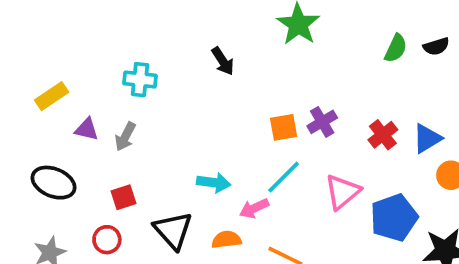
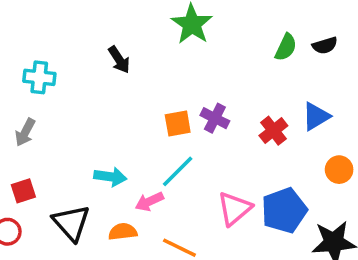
purple cross: (322, 122) -> (215, 118), turned -32
blue triangle: (427, 138) -> (316, 116), moved
pink triangle: (342, 192) -> (234, 209), moved

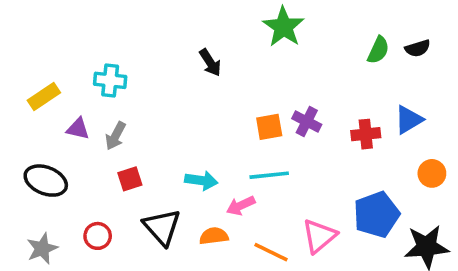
cyan cross: (39, 77) -> (110, 80), moved
red cross: (273, 131) -> (366, 134), turned 32
cyan line: (178, 171) -> (269, 175), turned 39
red square: (23, 191) -> (130, 179), moved
pink triangle: (234, 209) -> (319, 236), moved

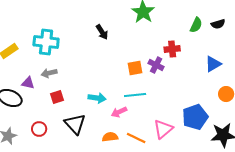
cyan cross: (110, 80) -> (46, 42), size x1.4
purple triangle: (78, 129) -> (28, 83), moved
red cross: (366, 134) -> (172, 49), moved
gray arrow: (115, 136) -> (49, 73), turned 49
orange semicircle: (214, 236) -> (110, 137), moved

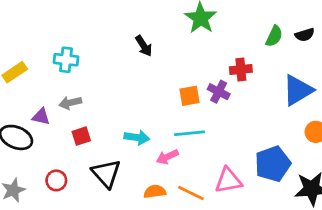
cyan cross: (46, 42) -> (66, 60), size x0.7
blue triangle: (213, 64) -> (298, 90), size x1.4
pink triangle: (163, 129) -> (228, 180), turned 30

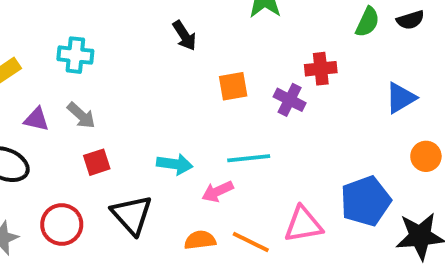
blue triangle: (298, 90) -> (401, 98), size x0.7
orange square: (190, 96) -> (233, 86), moved
gray arrow: (70, 103) -> (81, 115), turned -125
purple triangle: (41, 117) -> (36, 119), moved
red circle: (56, 180) -> (62, 224), size x1.4

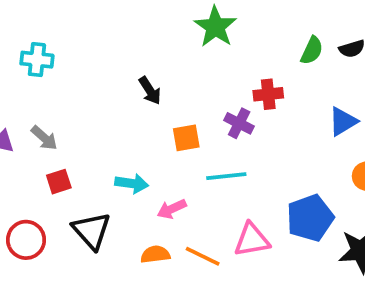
black arrow: (184, 36) -> (150, 91), moved
cyan cross: (75, 55) -> (37, 60), moved
orange square: (233, 86) -> (186, 138), moved
cyan line: (249, 158) -> (226, 176), moved

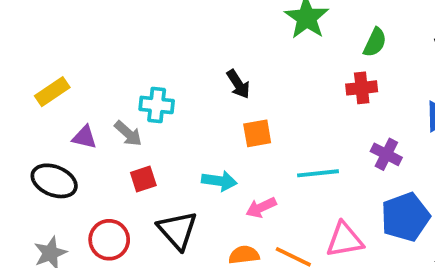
green semicircle: (312, 50) -> (375, 42), moved
cyan cross: (37, 60) -> (157, 105), moved
purple cross: (239, 123) -> (386, 154), moved
orange square: (186, 138) -> (257, 133), moved

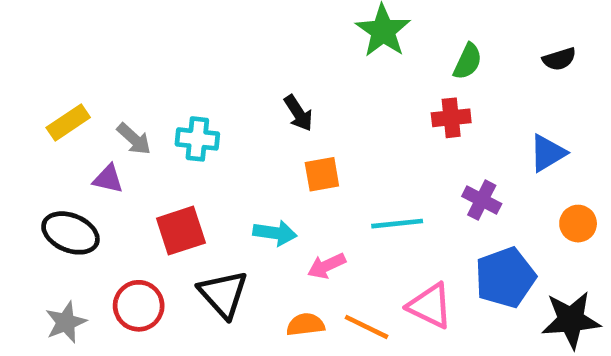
gray arrow: (128, 133) -> (134, 139), moved
red square: (143, 179) -> (181, 231), size x1.5
pink triangle: (345, 240) -> (430, 306), turned 36

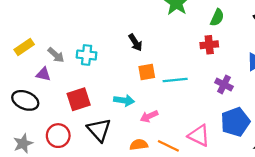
cyan line: (397, 224) -> (175, 80), moved

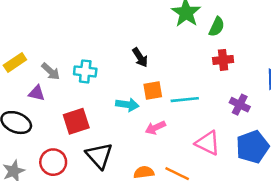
green semicircle: (217, 18) -> (217, 27), moved
cyan arrow: (124, 100) -> (127, 105), moved
pink arrow: (149, 116) -> (155, 128), moved
pink triangle: (199, 136) -> (208, 143), moved

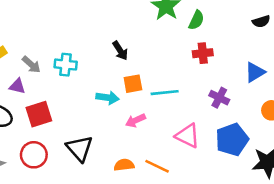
red square: (76, 121) -> (39, 114), moved

